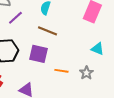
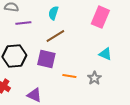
purple line: (15, 18) -> (23, 23), turned 35
brown line: (47, 31) -> (55, 36), turned -54

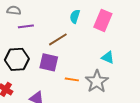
cyan semicircle: (53, 13) -> (75, 16), moved
gray star: (94, 78) -> (97, 81), size x1.6

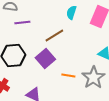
purple square: (49, 62) -> (45, 59), turned 36

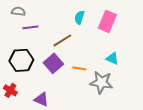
orange line: (68, 76) -> (79, 68), moved
gray star: (93, 78) -> (101, 82), turned -30

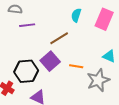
black hexagon: (21, 60) -> (26, 71), moved
gray star: (101, 82) -> (98, 80), turned -30

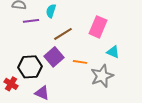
cyan semicircle: (76, 15) -> (51, 11), moved
pink rectangle: (104, 19) -> (98, 27), moved

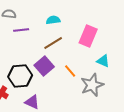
cyan semicircle: (51, 11) -> (53, 20), moved, turned 64
orange line: (80, 62) -> (70, 71), turned 40

